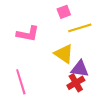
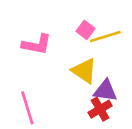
pink square: (64, 12) -> (86, 30), moved, turned -32

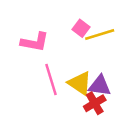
yellow triangle: (84, 71) -> (80, 83), moved
pink line: (27, 108) -> (51, 79), moved

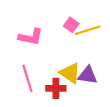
pink line: (51, 79) -> (27, 78), moved
red cross: (95, 103) -> (56, 88), moved, turned 30

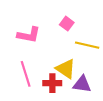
yellow line: (88, 30) -> (87, 45), moved, turned 30
purple triangle: (88, 75) -> (82, 84), moved

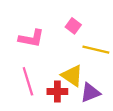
purple triangle: (82, 84) -> (90, 93), turned -30

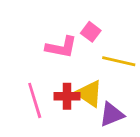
pink L-shape: (31, 38) -> (61, 47), moved
red cross: (57, 92) -> (67, 96), moved

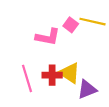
yellow line: (119, 61) -> (93, 22), moved

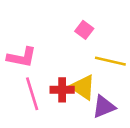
yellow line: (93, 22) -> (110, 61), moved
pink L-shape: (48, 37) -> (22, 57), moved

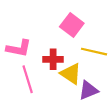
pink square: (84, 30) -> (72, 25), size x1.5
red cross: (62, 90) -> (53, 59), moved

